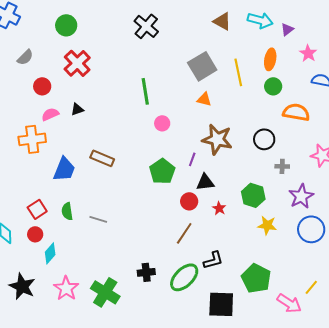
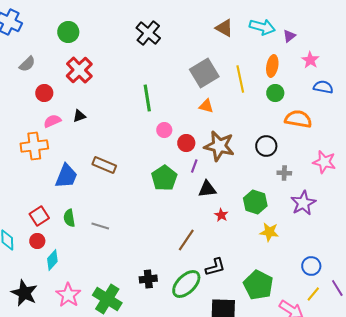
red circle: (189, 201) -> (186, 143), moved
blue circle: (311, 229) -> (311, 266), moved, size x0.7

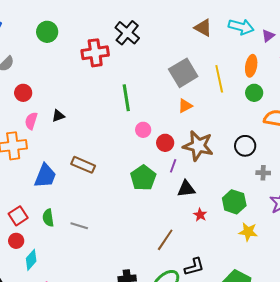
red cross: (79, 70) -> (95, 53), moved, turned 36
orange triangle: (206, 106) -> (185, 106), turned -42
pink semicircle: (52, 121) -> (31, 121), turned -48

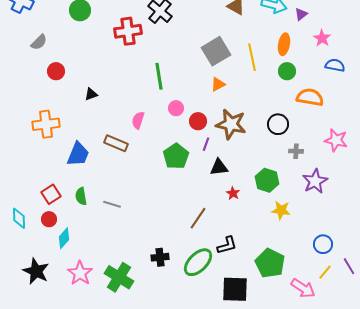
pink semicircle: (31, 121) -> (138, 120), moved

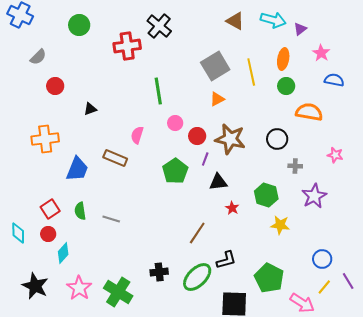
pink star: (336, 140) -> (335, 155), size x0.7

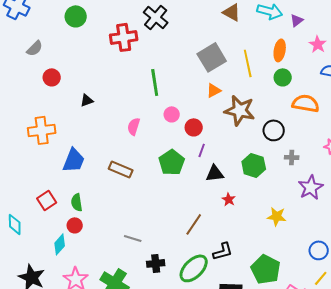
brown star: (230, 139) -> (240, 110), moved
brown rectangle: (115, 158) -> (121, 169), moved
green hexagon: (266, 195) -> (254, 165), moved
gray line: (111, 219) -> (133, 238), moved
red circle: (48, 234) -> (75, 225), moved

